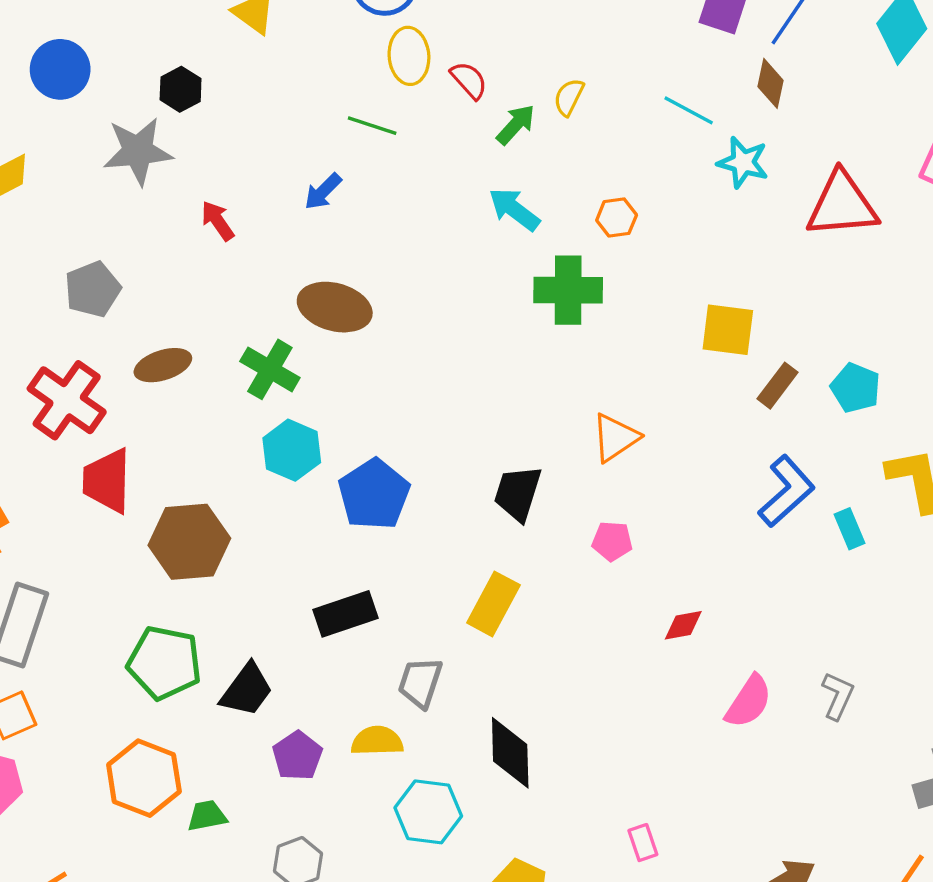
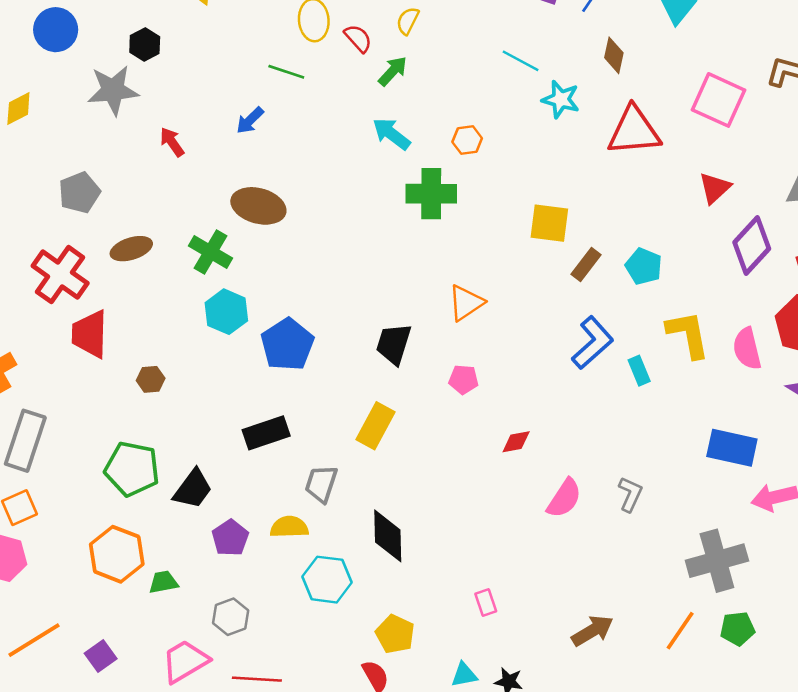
brown diamond: (770, 83) -> (614, 55), moved
yellow semicircle: (569, 97) -> (408, 21), moved
brown hexagon: (189, 542) -> (151, 379), size x0.5

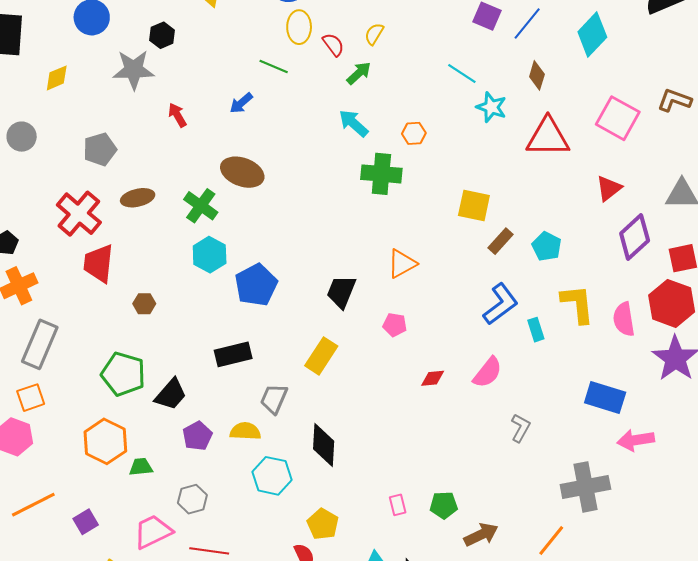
pink semicircle: (564, 498) -> (488, 372), moved
green pentagon: (737, 629) -> (444, 505), moved

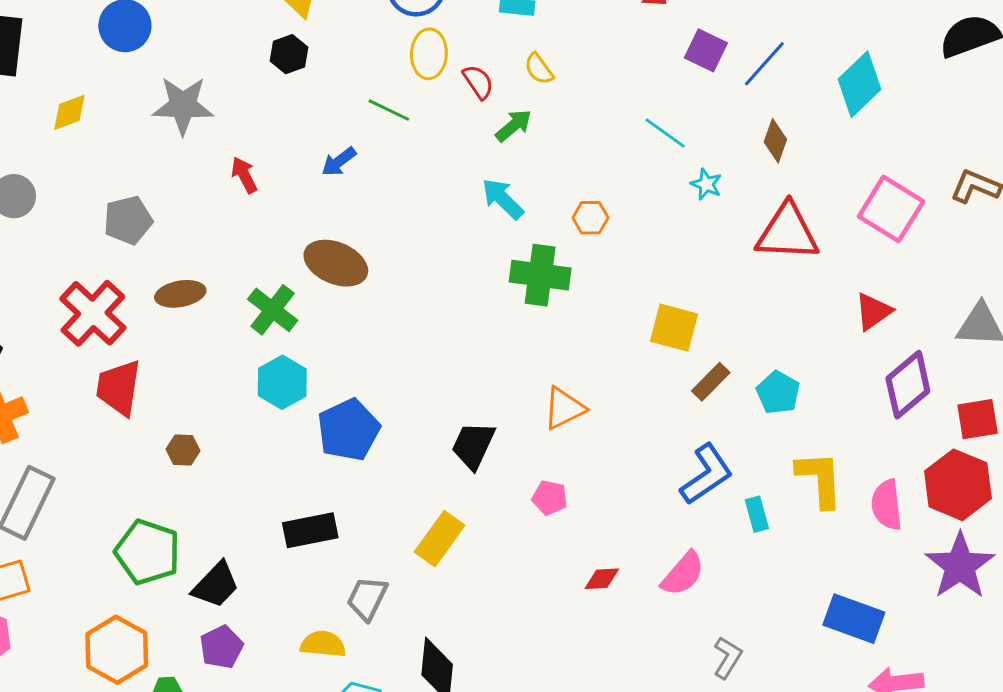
yellow semicircle: (374, 34) -> (539, 69), turned -70
black hexagon: (162, 35) -> (289, 54), moved
cyan star: (491, 107) -> (706, 184), size x0.7
purple pentagon: (197, 436) -> (221, 647), moved

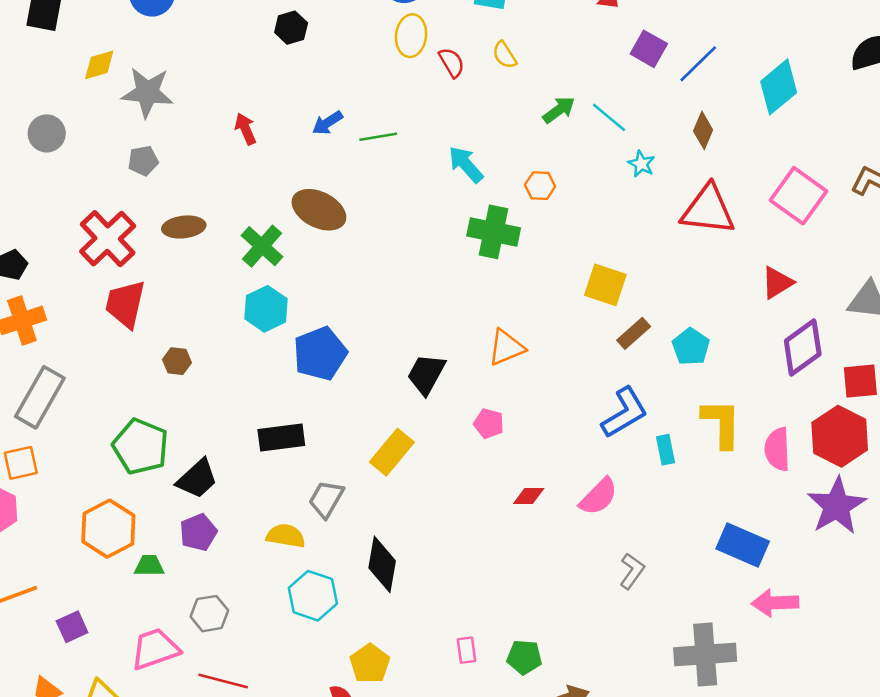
gray star: (183, 105) -> (147, 92), moved
green line: (389, 110) -> (378, 137), moved, turned -39
green arrow: (514, 126) -> (559, 110), moved
gray pentagon: (128, 220) -> (143, 161), size x0.7

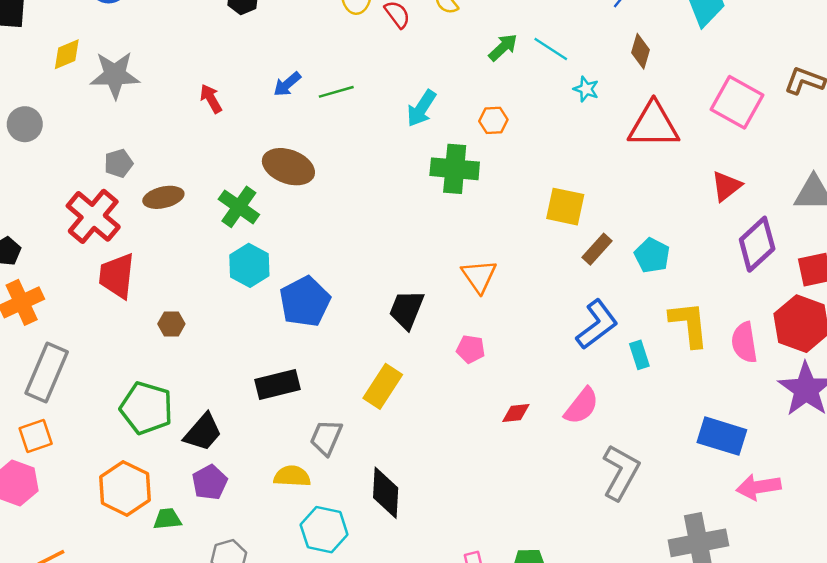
gray pentagon: (143, 161) -> (119, 163), moved
cyan arrow: (466, 164) -> (421, 108), turned -99
orange triangle: (506, 348) -> (479, 276), turned -36
gray L-shape: (632, 571) -> (621, 472), size x1.6

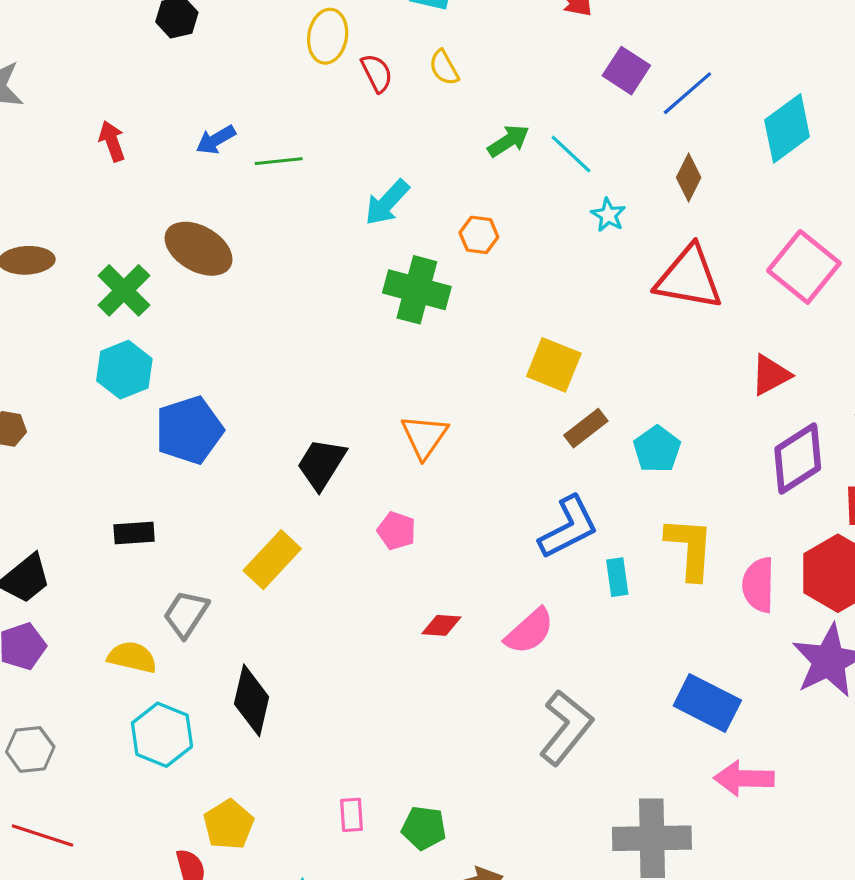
black rectangle: (278, 384) -> (134, 533), size x0.7

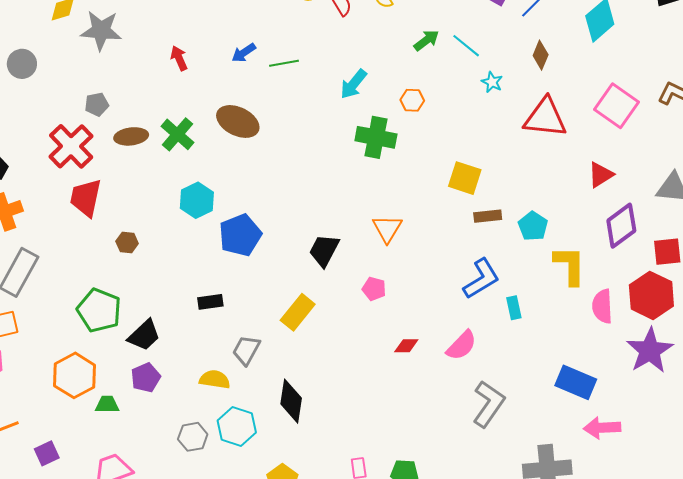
green cross: (124, 290) -> (177, 134), moved
brown rectangle: (586, 428) -> (488, 216), turned 36
yellow L-shape: (690, 548) -> (570, 265), moved
gray hexagon: (30, 749) -> (193, 437), moved

